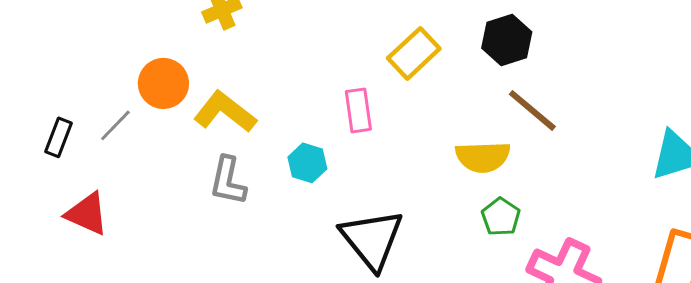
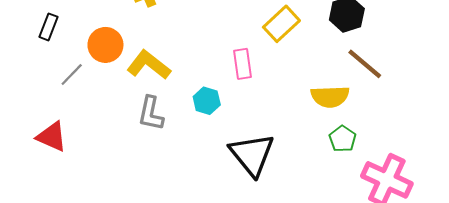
black rectangle: (58, 137) -> (49, 27), moved

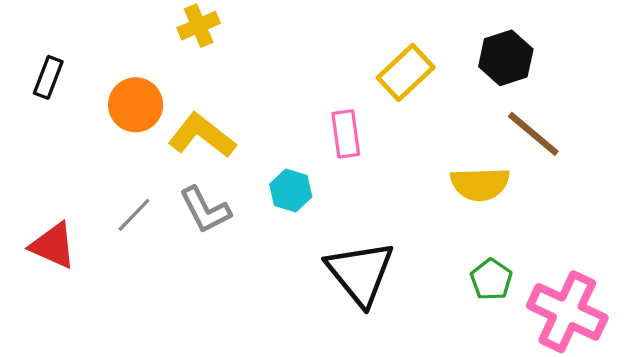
gray line: (72, 74) -> (134, 215), moved
gray L-shape: (151, 113) -> (205, 210), turned -39
green pentagon: (343, 139) -> (491, 279), moved

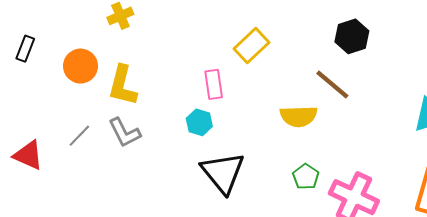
black hexagon: (506, 58) -> (352, 36), moved
yellow L-shape: (202, 136) -> (122, 86), turned -114
cyan hexagon: (291, 191) -> (199, 122), moved

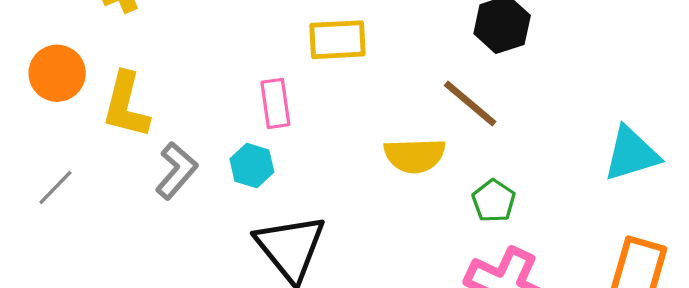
yellow rectangle: (252, 46) -> (337, 40), turned 40
gray L-shape: (125, 133) -> (176, 171), moved, turned -112
green pentagon: (306, 177) -> (494, 201), moved

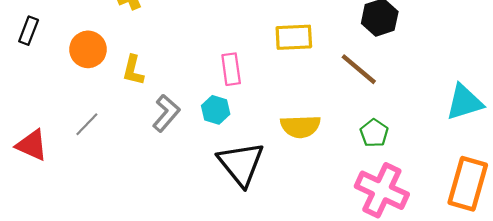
yellow rectangle: (337, 40) -> (294, 37), moved
yellow L-shape: (126, 105) -> (133, 70), size x0.7
yellow semicircle: (415, 156) -> (300, 126), moved

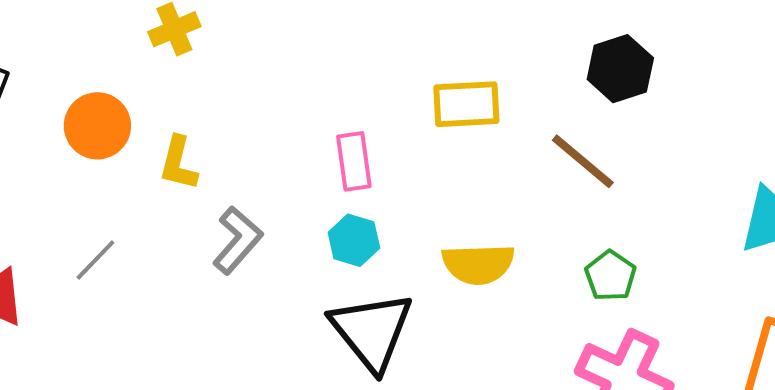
cyan hexagon: (216, 110) -> (354, 240), moved

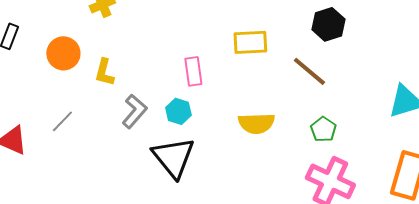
cyan hexagon: (354, 240) -> (178, 111), moved
black triangle: (372, 331) -> (173, 157), moved

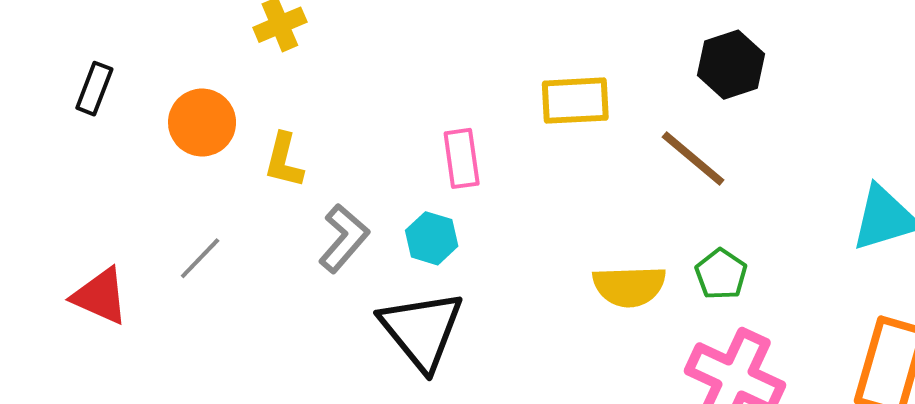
yellow semicircle: (256, 123) -> (629, 286), moved

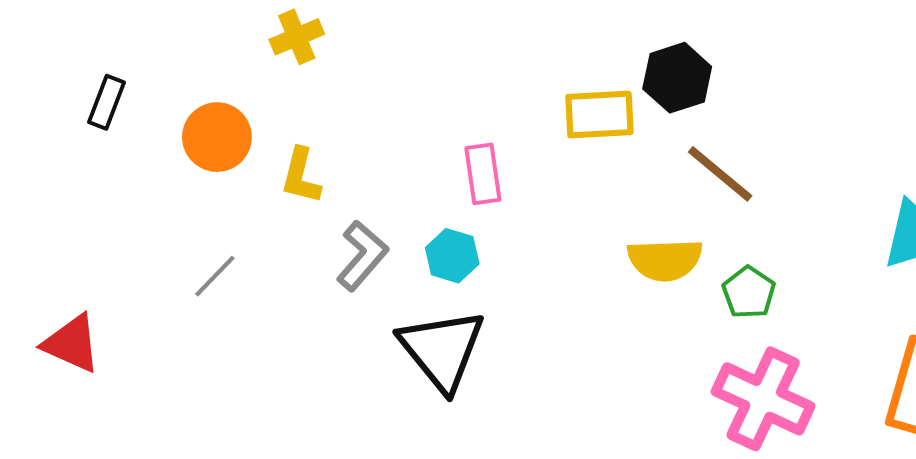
black hexagon: (731, 65) -> (677, 78), moved
yellow semicircle: (629, 286) -> (665, 260), moved
red triangle: (100, 296) -> (72, 344), moved

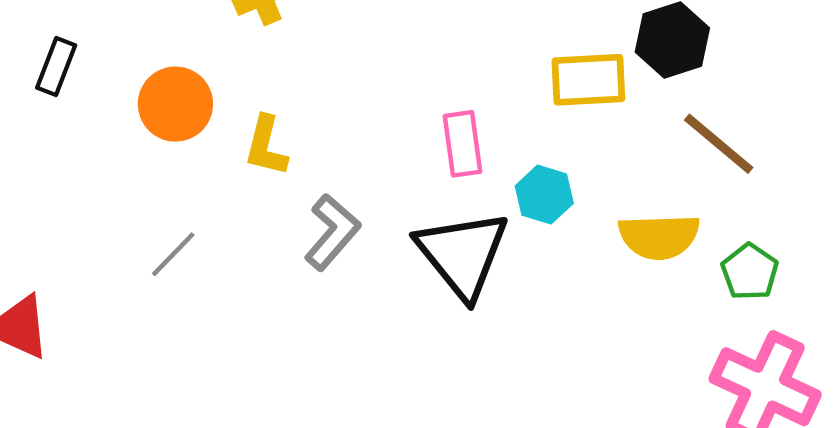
cyan hexagon: (452, 256) -> (544, 195), moved
black triangle: (442, 350) -> (463, 254), moved

